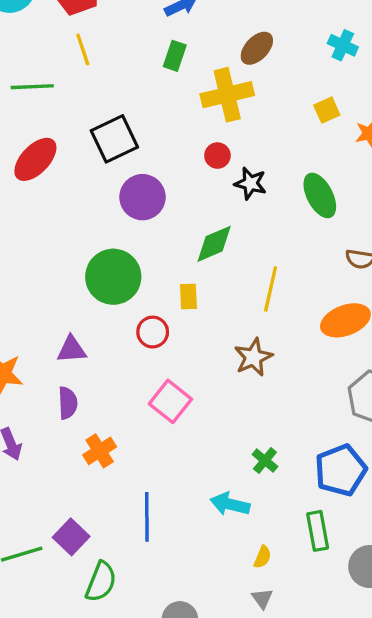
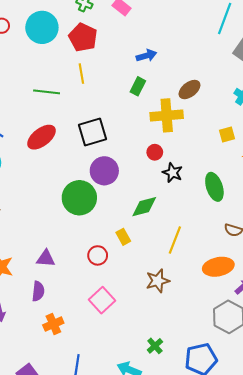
green circle: (113, 277) -> (79, 198), moved
yellow rectangle: (188, 296) -> (123, 237), turned -35

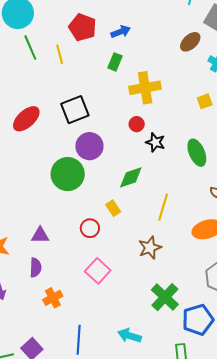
red pentagon: (83, 37) -> (83, 27), moved
brown ellipse: (189, 90) -> (190, 42), moved
green line: (47, 92) -> (30, 48), moved, turned 65
green cross: (155, 346) -> (165, 297), moved, size x1.8

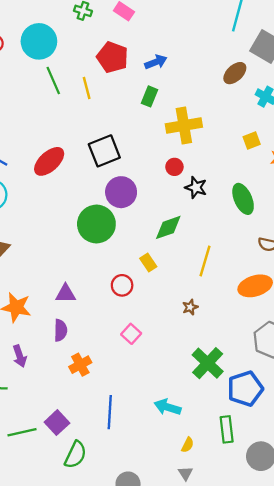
brown star: (150, 248) -> (190, 307), size x0.6
pink square: (98, 271) -> (131, 334), size x0.7

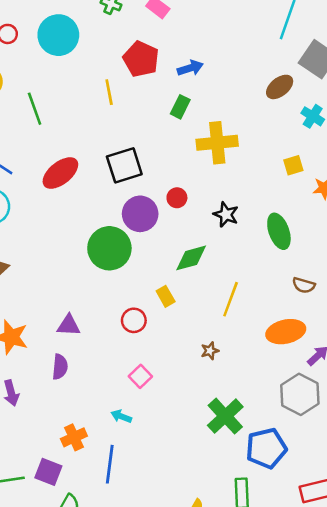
green line: (53, 80) -> (35, 109), moved
red circle: (174, 167) -> (177, 198), moved
orange cross: (80, 365) -> (74, 437), moved
cyan arrow: (168, 407) -> (121, 416), moved, size x0.7
purple square: (57, 423) -> (48, 472), turned -30

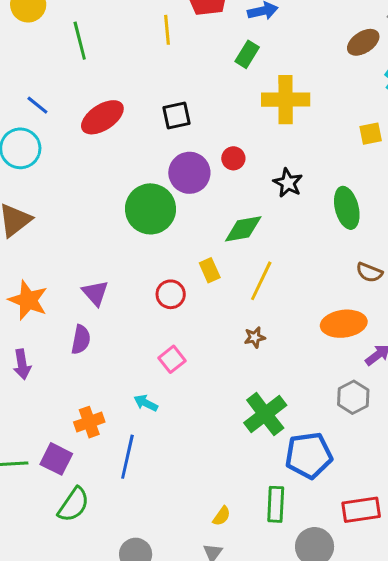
black square: (124, 165) -> (177, 115), size x0.7
yellow line: (231, 299) -> (261, 281), moved
purple triangle: (69, 325) -> (95, 293), turned 40
gray hexagon: (300, 394) -> (353, 397), size x0.7

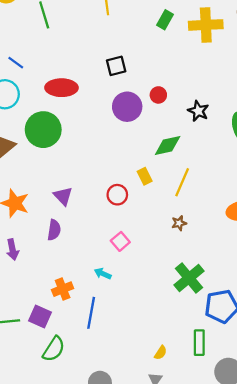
yellow cross: (286, 100) -> (206, 25), moved
red ellipse: (102, 117) -> (62, 88), moved, turned 36
green circle: (150, 209) -> (43, 130), moved

